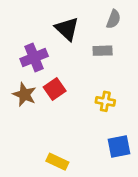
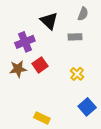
brown star: (24, 95) -> (18, 69), turned -30
yellow cross: (105, 101) -> (77, 74), turned 32
blue square: (119, 147) -> (87, 107), turned -30

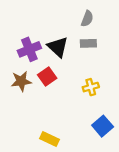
gray semicircle: (83, 14) -> (87, 19), moved
black triangle: (49, 21) -> (58, 47), moved
yellow cross: (77, 74) -> (91, 87), turned 32

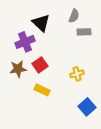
gray rectangle: (88, 43) -> (84, 32), moved
black triangle: (58, 47) -> (41, 23), moved
yellow rectangle: (49, 139) -> (42, 90), moved

